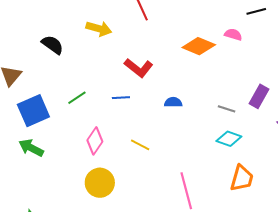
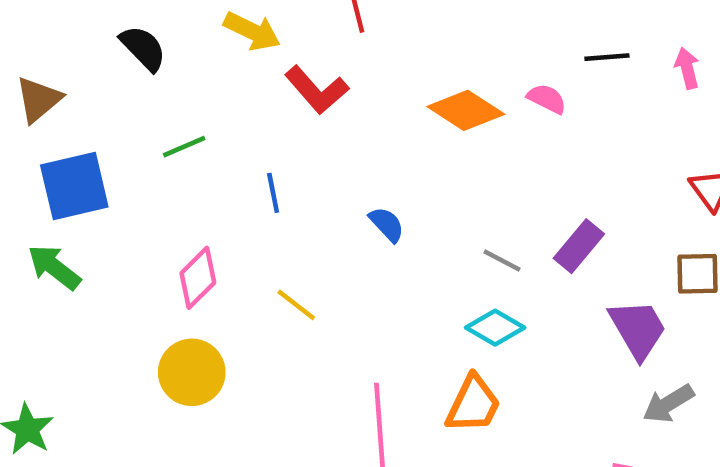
red L-shape: (139, 68) -> (317, 90), moved
green line: (77, 98) -> (184, 147), moved
blue line: (121, 98) -> (273, 193), turned 72
blue semicircle: (173, 102) -> (387, 224), turned 36
orange trapezoid: (242, 178) -> (473, 404), moved

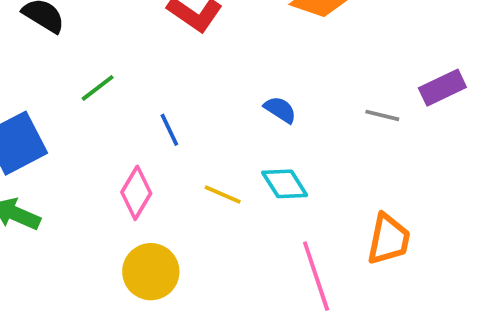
blue line: (273, 193) -> (169, 130), moved
purple rectangle: (579, 246) -> (442, 88), turned 39
cyan diamond: (495, 328) -> (285, 184), moved, turned 42

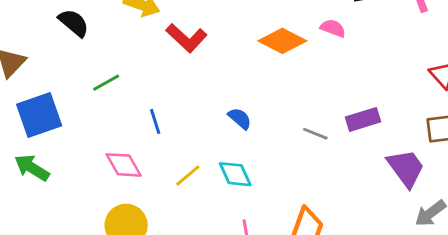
pink diamond: (136, 193) -> (124, 165), turned -69
yellow line: (223, 195) -> (188, 176), turned -72

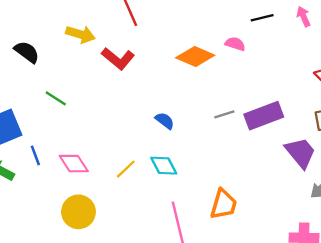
green line: (106, 83) -> (56, 98), turned 65
purple rectangle: (363, 119) -> (264, 116), size x1.4
blue line: (155, 121) -> (35, 155), moved
gray line: (315, 134) -> (224, 114), moved, turned -36

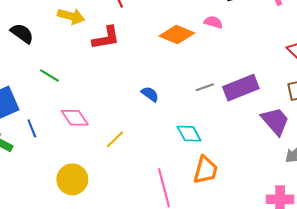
red L-shape: (118, 59) -> (106, 38), turned -48
pink diamond: (74, 164) -> (75, 118), moved
cyan diamond: (164, 166) -> (189, 134), moved

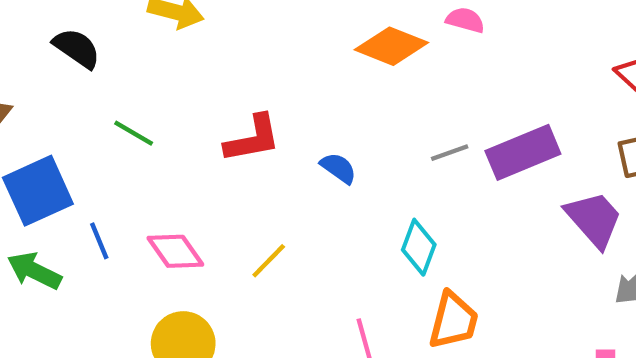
red L-shape: (106, 38) -> (253, 139), moved
pink diamond: (75, 118) -> (175, 251), moved
cyan diamond: (189, 134) -> (419, 247), turned 50

